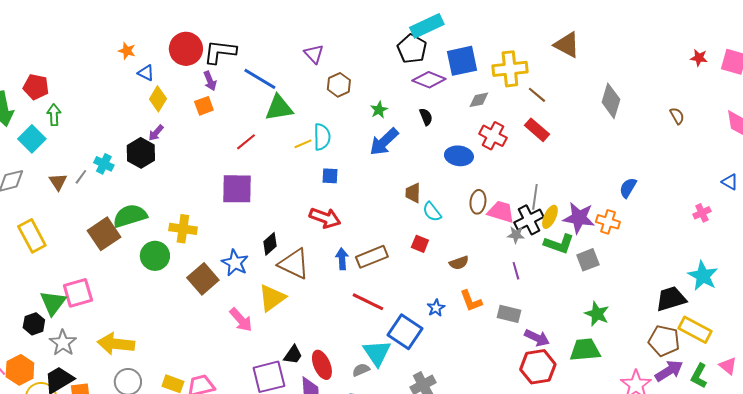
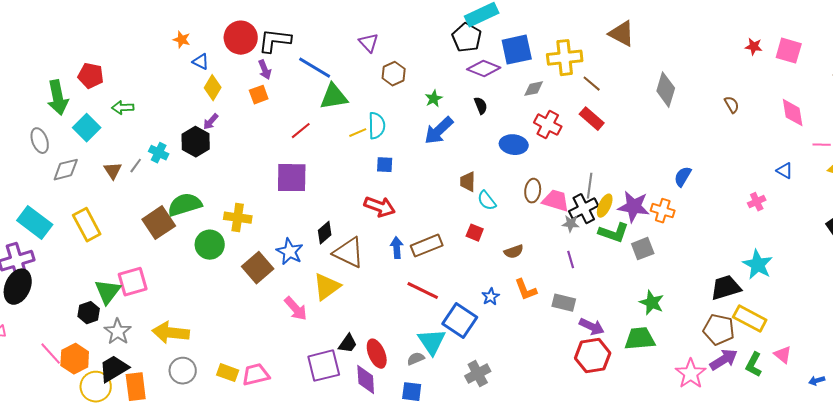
green arrow: (54, 115) -> (123, 108), moved, turned -90

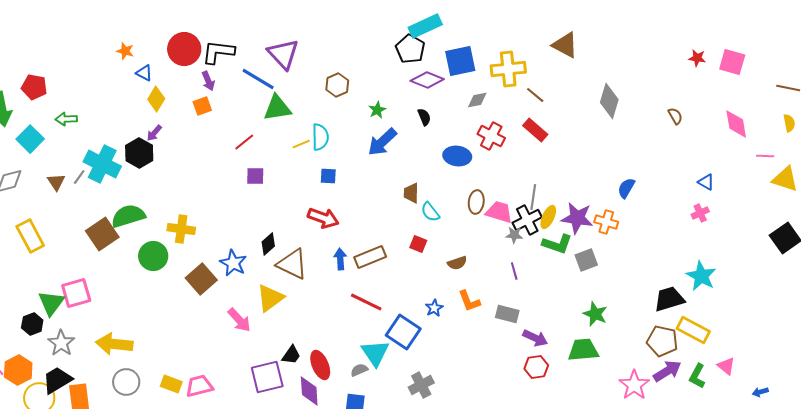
purple triangle: (369, 43) -> (283, 54), moved, size x1.6
cyan cross: (159, 153) -> (102, 164), size x1.8
blue triangle: (785, 171) -> (706, 182), moved
purple square: (292, 178) -> (255, 176), moved, size x0.6
red hexagon: (593, 356) -> (536, 367), size x0.7

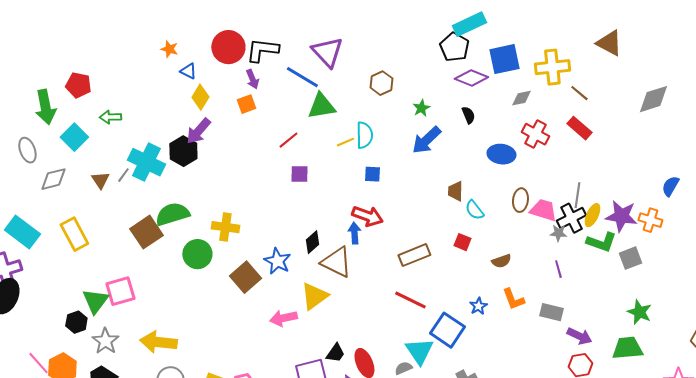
gray diamond: (609, 101) -> (653, 99), turned 56
purple arrow: (154, 133) -> (198, 131), size x1.6
blue arrow: (340, 259) -> (354, 233), moved
pink arrow: (239, 320) -> (283, 318), turned 120

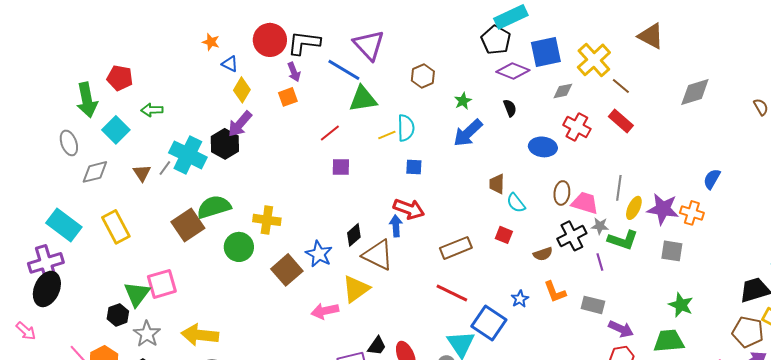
yellow cross: (552, 67) -> (594, 60), turned -36
black cross: (571, 218) -> (572, 236), moved
green L-shape: (601, 242) -> (623, 240), moved
gray square: (630, 258) -> (672, 251), turned 30

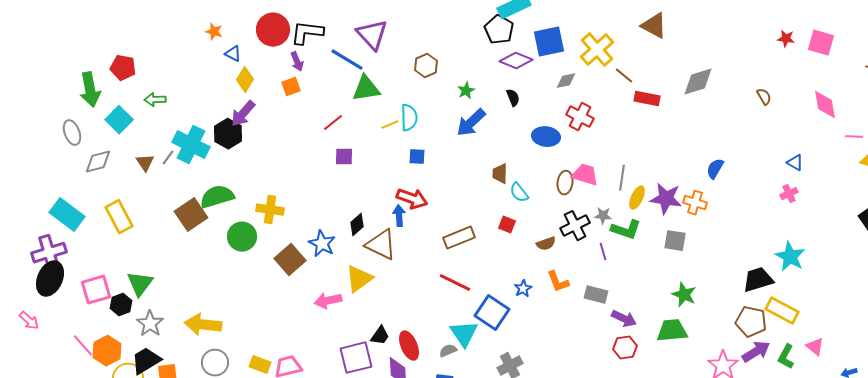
red rectangle: (621, 121) -> (647, 99), moved, turned -30
pink trapezoid: (585, 203) -> (585, 175), moved
pink square: (162, 284) -> (96, 290), moved

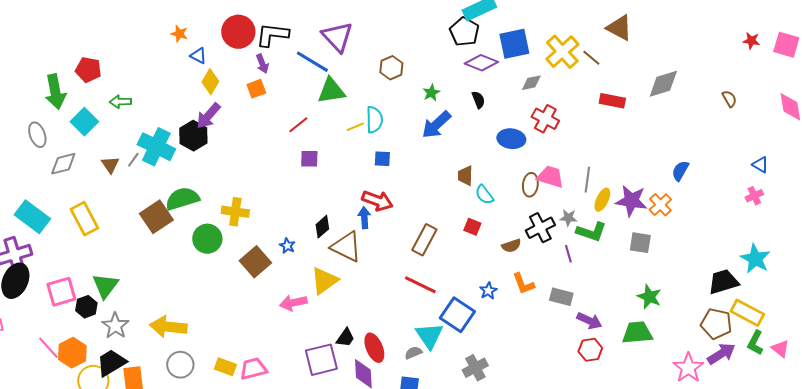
brown line: (624, 76) -> (591, 58), moved
orange cross: (695, 203) -> (660, 205), turned 30
brown rectangle: (459, 238) -> (424, 240), turned -40
blue star: (322, 244) -> (287, 246), size x0.6
green L-shape: (786, 357) -> (755, 343), moved

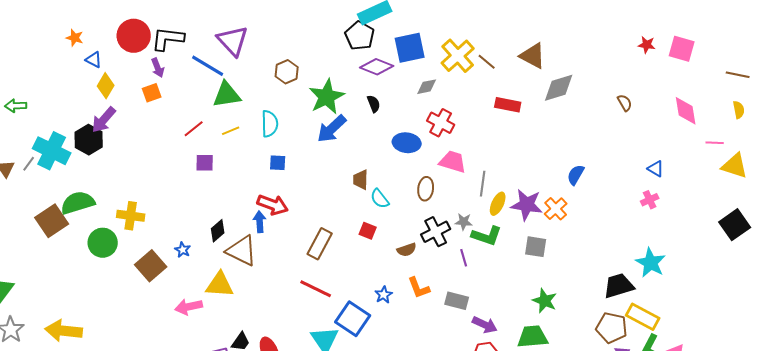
brown triangle: (619, 28) -> (533, 56), moved
green star: (431, 93) -> (327, 97), size x2.0
yellow line: (355, 127) -> (231, 131), moved
pink trapezoid: (550, 177) -> (453, 162), moved
yellow triangle: (324, 281) -> (220, 285), turned 40

